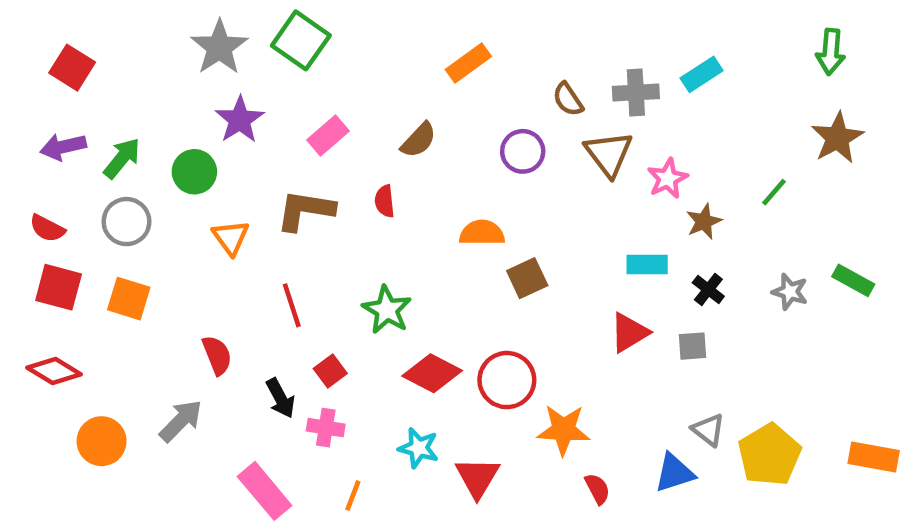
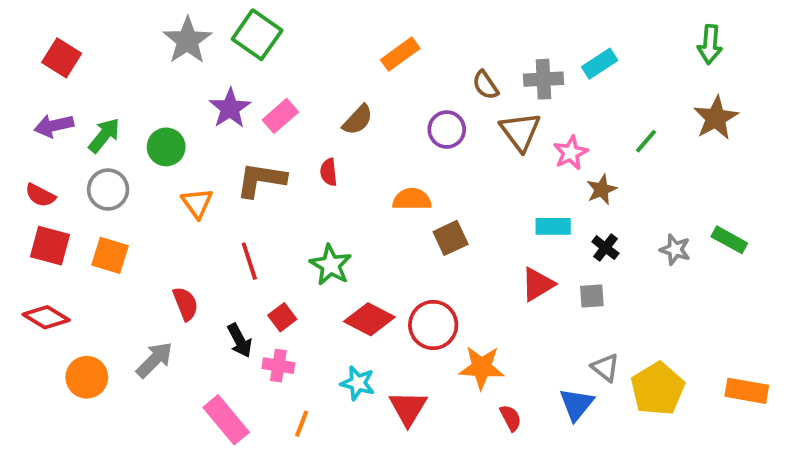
purple star: (240, 120) -> (230, 108), moved
green line: (774, 192) -> (646, 141), moved
blue triangle: (674, 473) -> (576, 404), turned -33

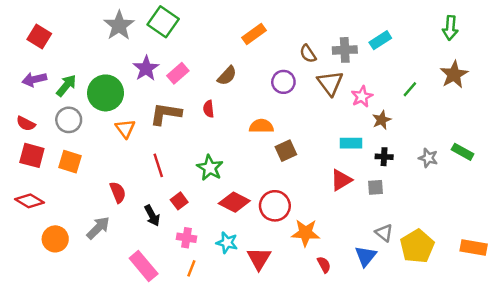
green circle: (166, 147) -> (106, 93), size x1.5
black cross: (605, 248) -> (384, 157), turned -35
pink cross: (278, 366) -> (187, 238), moved

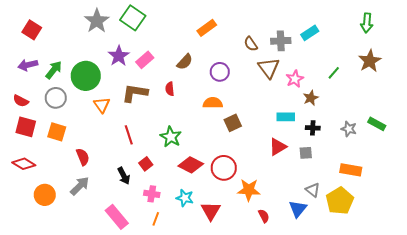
purple circle: (283, 82) -> (220, 72), moved
red semicircle: (118, 192) -> (83, 157), moved
orange rectangle: (474, 248) -> (351, 170), moved

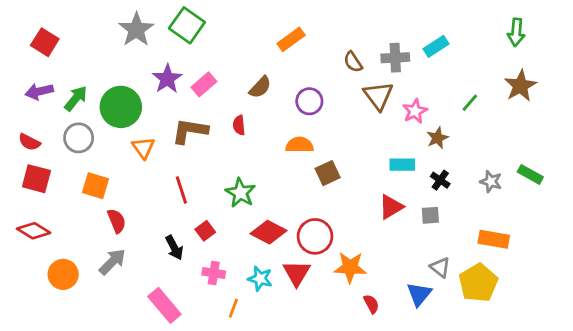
black cross: (313, 128) -> (440, 180), turned 32
orange square: (57, 132) -> (95, 186), moved
red triangle: (211, 211) -> (297, 273), moved
orange line: (156, 219) -> (233, 308), moved

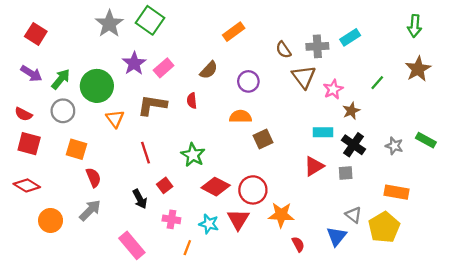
purple arrow: (39, 91) -> (31, 73), turned -135
black cross: (440, 180) -> (354, 145), size x1.5

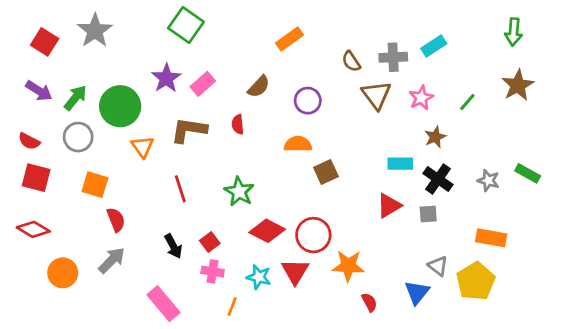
gray star: (109, 24) -> (95, 31), moved
pink star: (333, 89) -> (421, 98), moved
red square: (165, 185) -> (210, 242), moved

